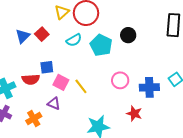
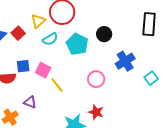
yellow triangle: (62, 12) -> (38, 21), moved
pink square: (61, 82) -> (43, 70), moved
blue cross: (149, 87) -> (125, 61), moved, turned -30
red star: (134, 114) -> (96, 112), moved

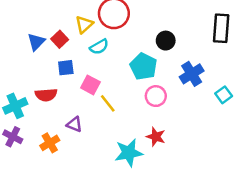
cyan pentagon: (77, 44) -> (143, 66), moved
blue square: (23, 66) -> (66, 68), moved

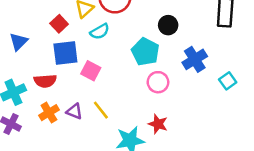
blue triangle: (36, 42) -> (19, 42), moved
blue square: (66, 68) -> (65, 53), size x1.5
yellow line: (108, 103) -> (101, 110), moved
orange cross: (50, 143) -> (49, 113), moved

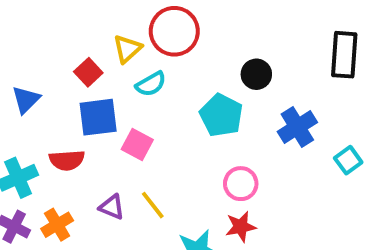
pink circle: (158, 82) -> (241, 184), moved
orange cross: (49, 113) -> (57, 225), moved
red star: (158, 124) -> (241, 227), turned -30

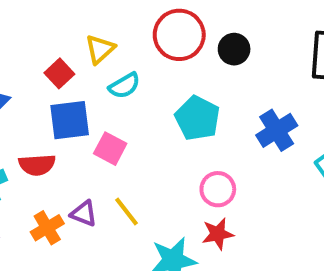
red circle: (174, 31) -> (179, 35), moved
black circle: (256, 74) -> (234, 49), moved
orange cross: (57, 225) -> (47, 228), moved

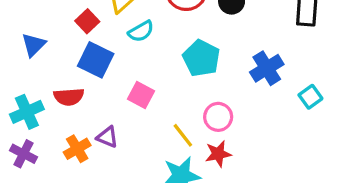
blue square: (70, 120) -> (96, 60), turned 33
pink square: (110, 149) -> (141, 95), moved
yellow line: (126, 212) -> (183, 135), moved

